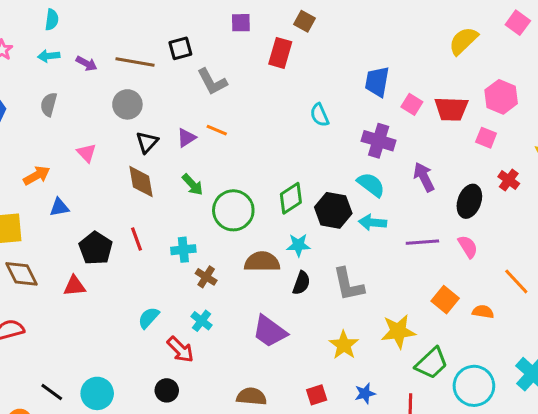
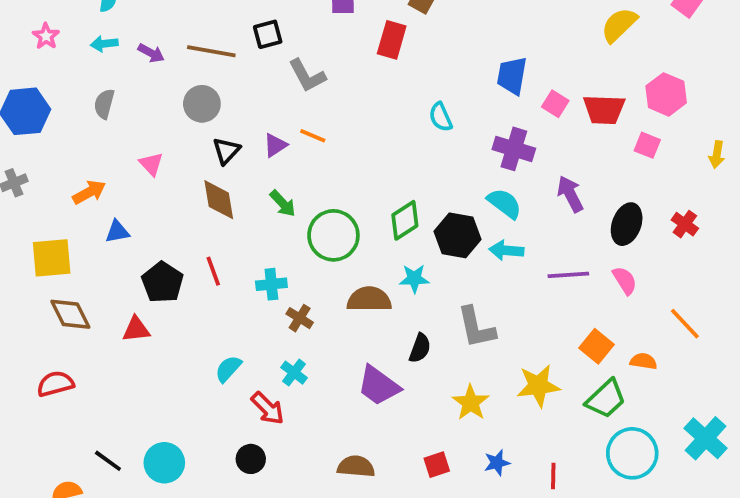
red cross: (509, 180) -> (685, 224), moved
black semicircle: (301, 283) -> (420, 348), moved
green trapezoid: (432, 363) -> (606, 399), moved

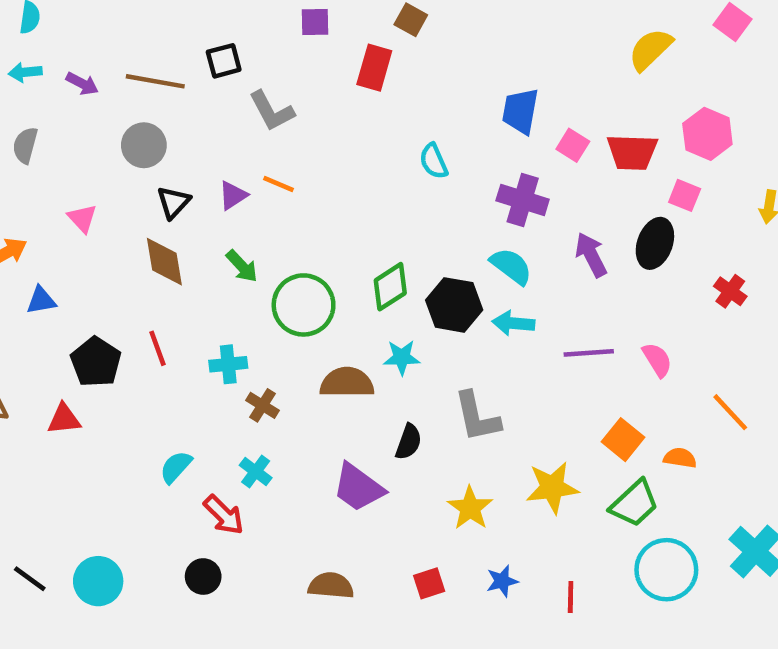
black ellipse: (627, 224) -> (655, 243), moved

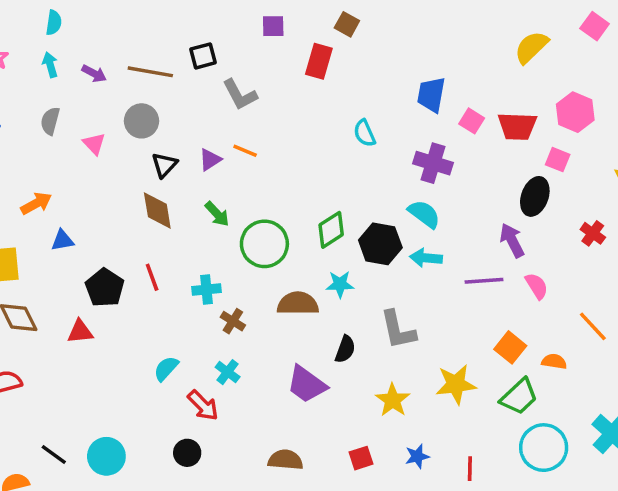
cyan arrow: (25, 72) -> (50, 65), turned 80
pink triangle: (82, 218) -> (94, 144), moved
purple arrow: (591, 255) -> (512, 240), moved

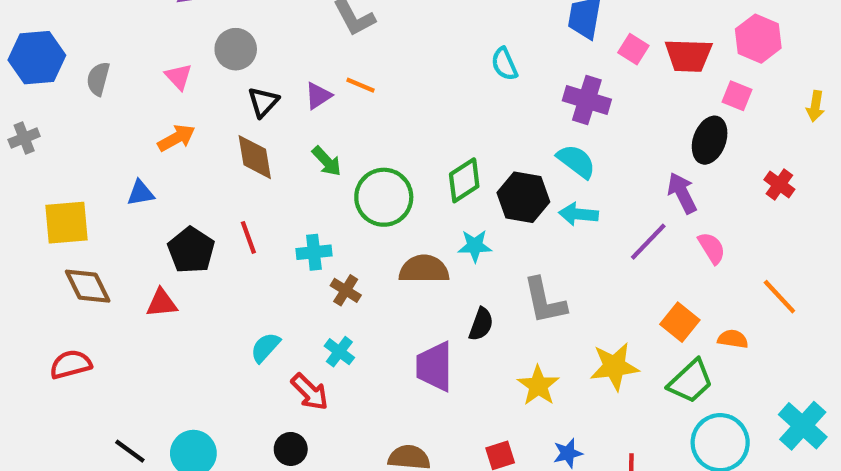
gray semicircle: (50, 121) -> (98, 79), moved
orange arrow: (36, 203) -> (176, 138), moved
purple line: (484, 281) -> (648, 242), turned -42
purple trapezoid: (307, 384) -> (435, 366), turned 54

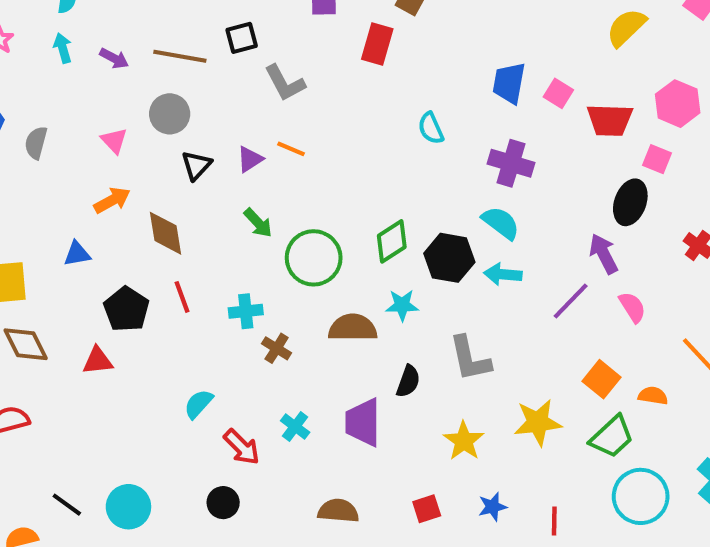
pink square: (633, 49) -> (558, 93), moved
brown diamond: (255, 157) -> (166, 233), moved
cyan cross: (339, 352) -> (295, 426), moved

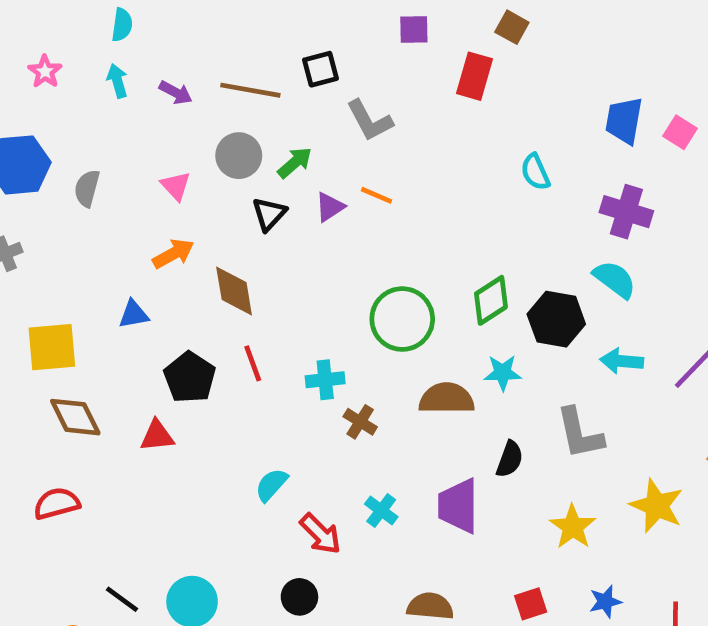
green arrow: (258, 223) -> (295, 163), moved, turned -88
cyan arrow: (503, 274) -> (622, 361), moved
yellow star: (538, 422) -> (657, 506), turned 30

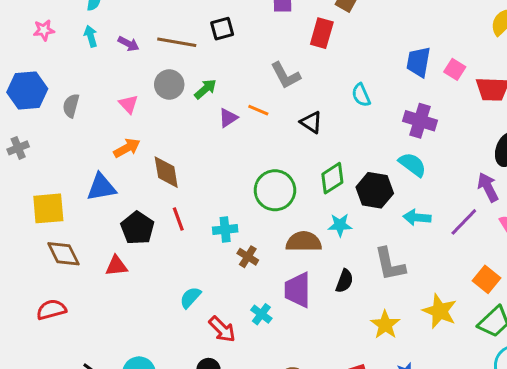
pink star: (45, 72) -> (44, 30), turned 30
gray L-shape: (370, 121) -> (286, 75), moved
black triangle: (269, 214) -> (311, 122), moved, turned -40
blue triangle: (134, 314) -> (101, 187), size x1.5
purple trapezoid: (458, 506) -> (298, 290), moved

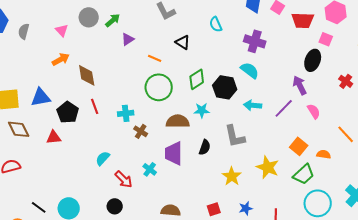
orange line: (258, 110) -> (155, 58), moved
blue triangle: (101, 187) -> (41, 97), moved

